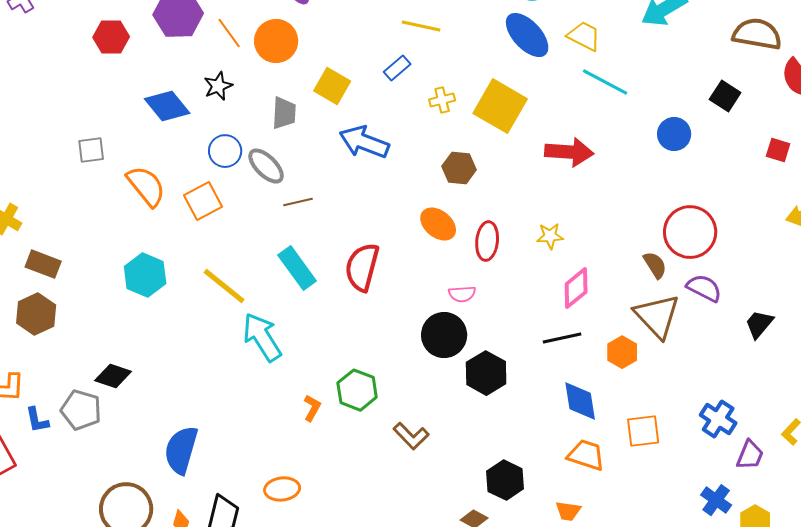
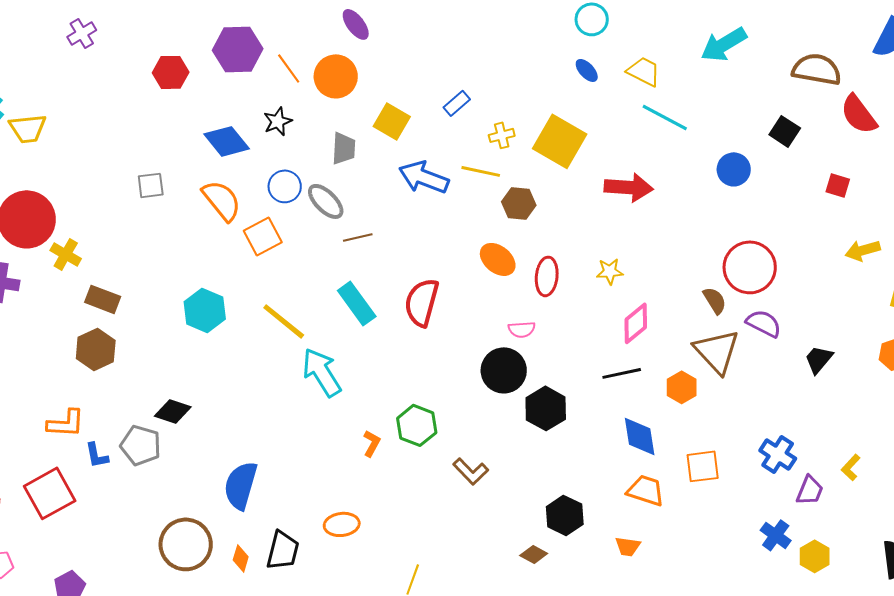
yellow line: (421, 26) -> (481, 171), moved
blue ellipse: (527, 35) -> (587, 70), size x0.5
orange semicircle: (146, 186) -> (222, 200), moved

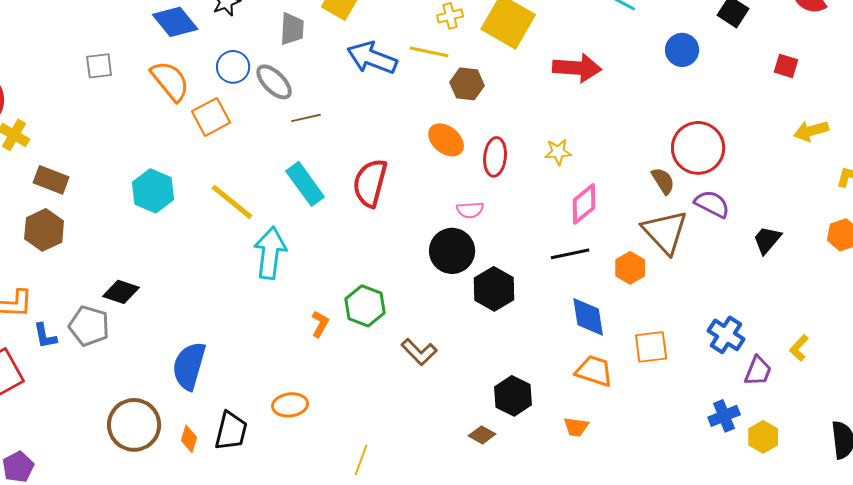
cyan arrow: (322, 372) -> (270, 253), turned 39
blue cross: (776, 535) -> (724, 416), turned 32

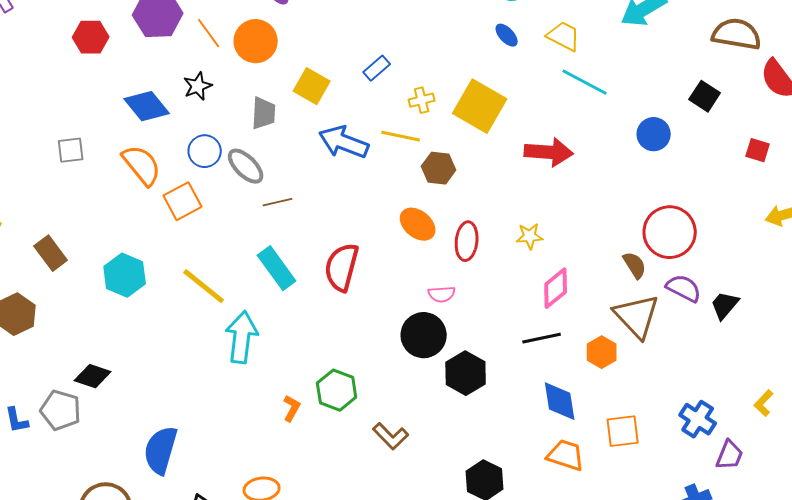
brown rectangle: (51, 180) -> (51, 253), moved, turned 32
black trapezoid: (767, 240) -> (725, 305), moved
yellow L-shape: (799, 348) -> (764, 403), moved

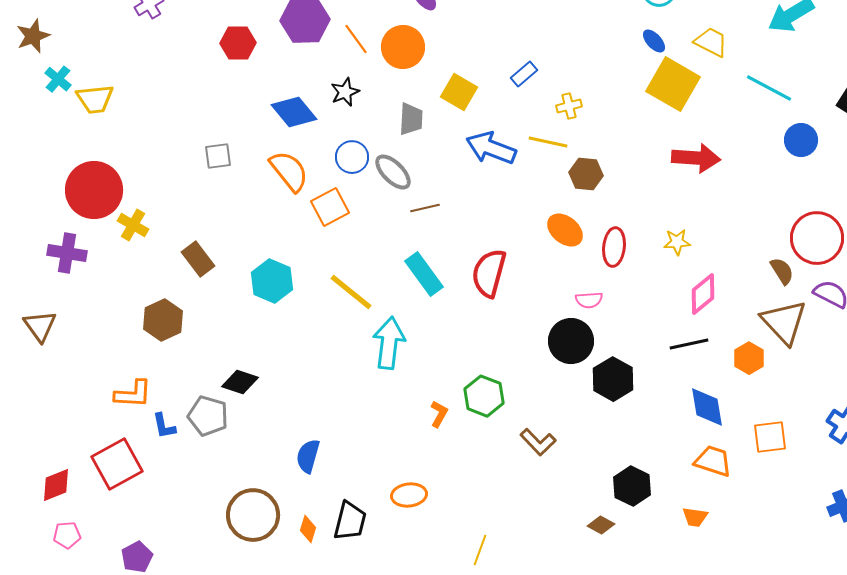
cyan line: (585, 82) -> (769, 88), moved
yellow square: (480, 106) -> (673, 84), moved
blue semicircle: (161, 450) -> (308, 456), size x0.7

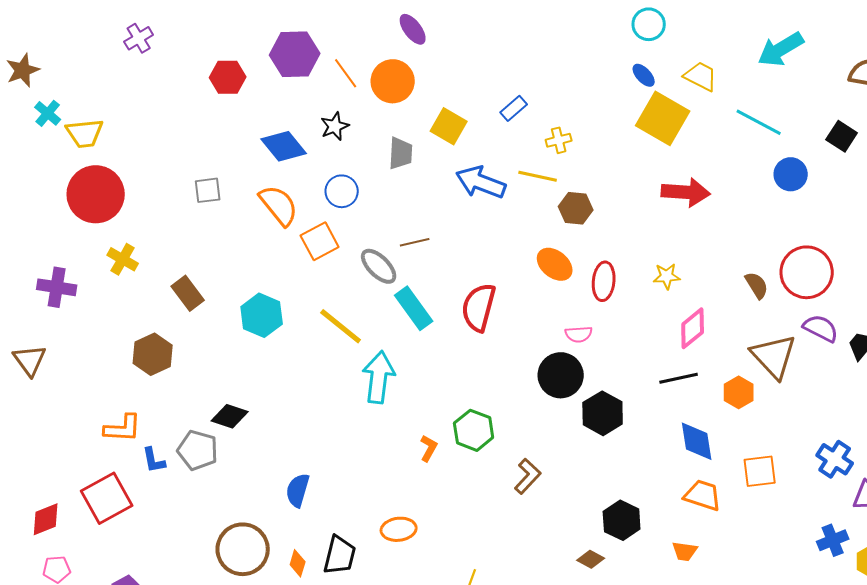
gray ellipse: (393, 172) -> (379, 266), moved
red circle: (94, 190) -> (96, 194), moved
brown semicircle: (782, 271) -> (757, 285), moved
brown L-shape: (538, 442) -> (528, 476), turned -93

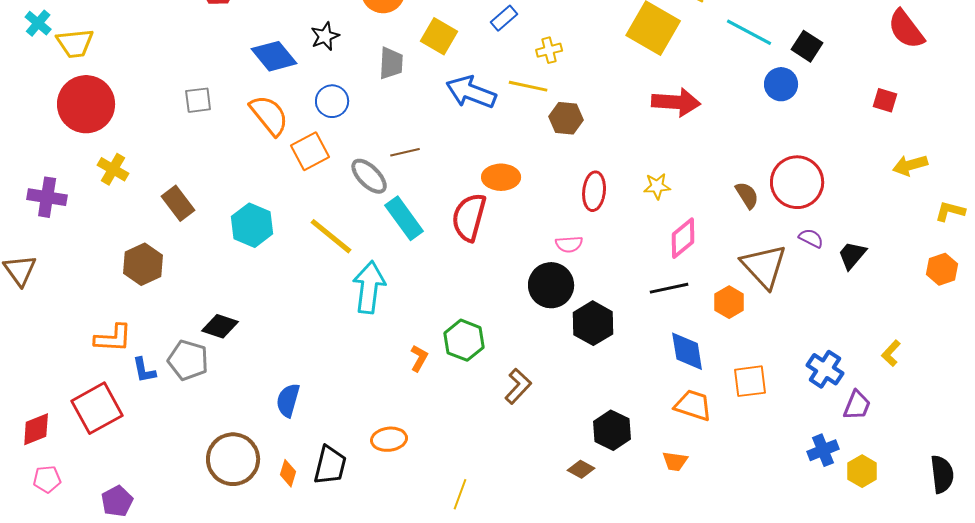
black square: (842, 136) -> (807, 46), moved
orange ellipse: (555, 264) -> (501, 177), moved, turned -39
purple semicircle: (821, 328) -> (811, 238), size x0.7

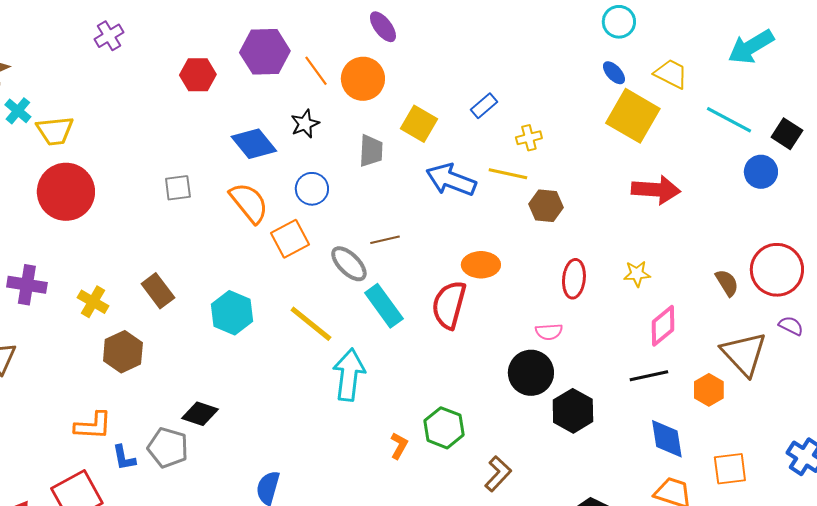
yellow cross: (113, 169) -> (93, 302), moved

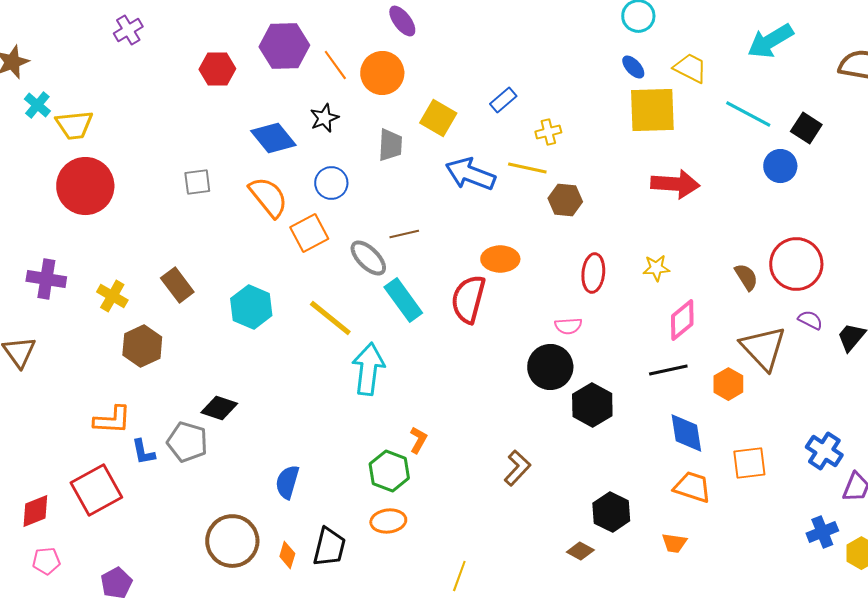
yellow square: (633, 116) -> (652, 110), turned -32
green hexagon: (444, 428) -> (389, 471), moved

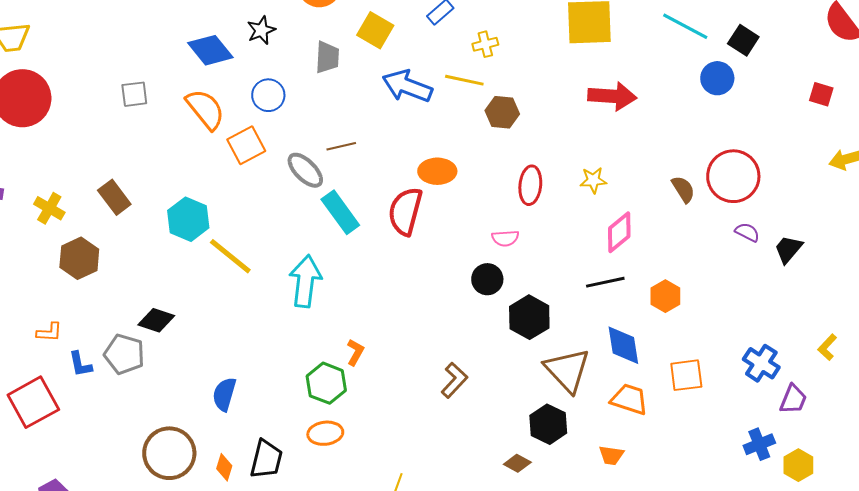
yellow line: (330, 318) -> (230, 256), moved
brown triangle: (763, 348) -> (567, 370), moved
black circle: (550, 367) -> (487, 279), size x0.7
orange L-shape: (112, 420) -> (49, 332), size x0.7

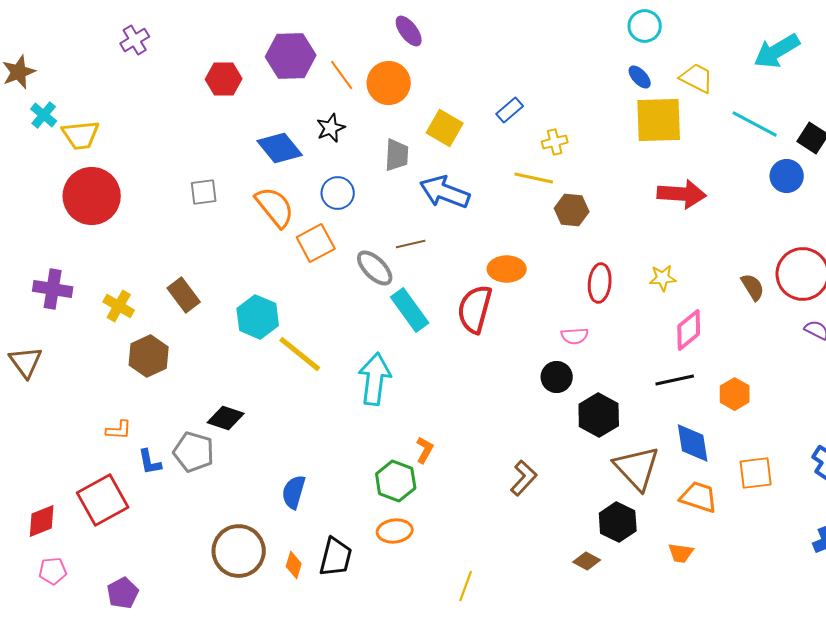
blue arrow: (407, 86) -> (445, 192), moved

